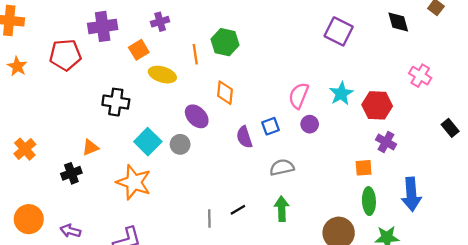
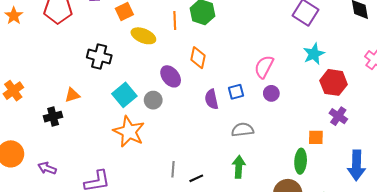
cyan star: (341, 94) -> (314, 54), moved
orange star: (134, 182) -> (129, 132), moved
green ellipse: (369, 201) -> (301, 161), moved
black line: (238, 210) -> (196, 178), moved

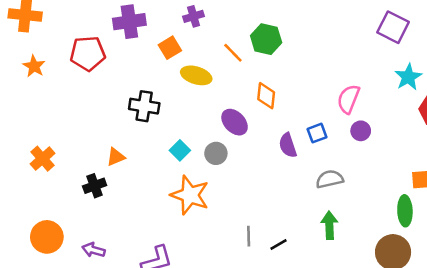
orange line: (175, 21) -> (233, 53), turned -36
cyan square: (124, 95) -> (180, 150), size x0.7

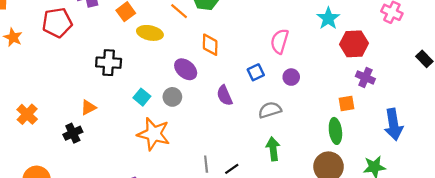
purple circle: (361, 131) -> (291, 77), moved
purple semicircle: (288, 145) -> (225, 95), moved

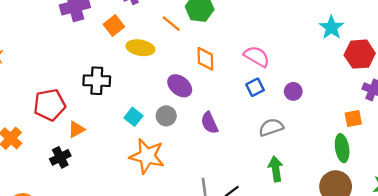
red pentagon: (57, 23) -> (50, 105), moved
pink semicircle: (280, 41) -> (257, 56), moved, turned 105
purple semicircle: (225, 95) -> (209, 123), moved

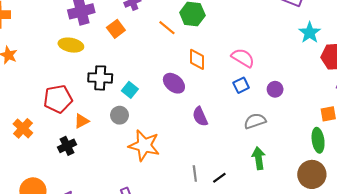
yellow ellipse: (140, 48) -> (71, 45), moved
gray circle: (166, 116) -> (119, 115), moved
cyan square: (133, 117) -> (130, 90), moved

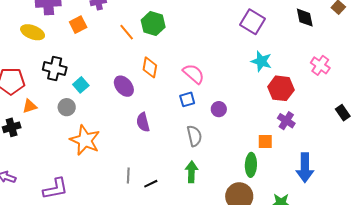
cyan star: (310, 33) -> (261, 61), turned -30
gray semicircle: (255, 121) -> (194, 136), turned 85

